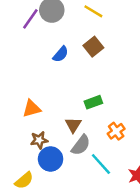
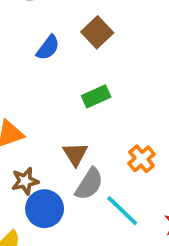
green rectangle: (93, 102) -> (96, 96), moved

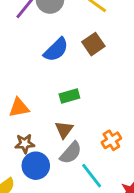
blue semicircle: (48, 48) -> (56, 50), size x1.4
green rectangle: (96, 96) -> (69, 96), moved

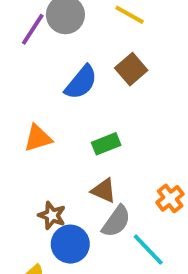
orange triangle: (19, 108) -> (38, 138), moved
brown triangle: (64, 130) -> (104, 191), turned -36
brown star: (25, 144) -> (52, 215), turned 30

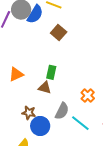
blue semicircle: (81, 82) -> (35, 14), moved
green rectangle: (106, 144) -> (51, 72), turned -48
brown triangle: (104, 191) -> (45, 88), moved

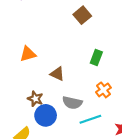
green rectangle: (51, 72) -> (96, 58), moved
gray semicircle: (62, 111) -> (72, 103), turned 66
cyan line: (80, 123) -> (90, 119), turned -66

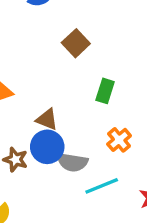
brown square: (82, 15) -> (76, 43), moved
blue circle: (46, 115) -> (47, 147), moved

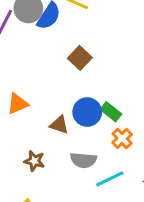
green rectangle: (105, 91) -> (111, 112), moved, turned -66
blue circle: (47, 147) -> (87, 112), moved

